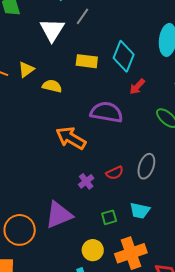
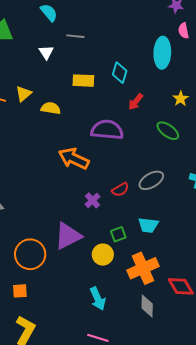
gray line: (82, 16) -> (75, 36), turned 66
white triangle: (52, 30) -> (46, 52), size x0.6
cyan diamond: (124, 56) -> (120, 73), size x0.7
gray ellipse: (146, 166) -> (151, 180), turned 45
yellow circle: (93, 250) -> (103, 255), moved

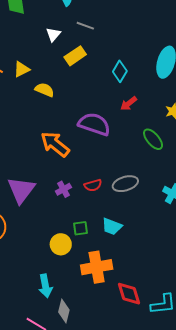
yellow rectangle: (83, 81) -> (75, 56), moved, turned -50
purple triangle: (68, 236) -> (21, 190), moved, turned -40
gray diamond: (147, 306) -> (64, 311), moved

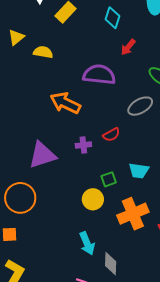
gray ellipse: (125, 184) -> (140, 106), moved
purple cross: (63, 189) -> (83, 145), turned 35
purple triangle: (21, 190) -> (42, 155), turned 48

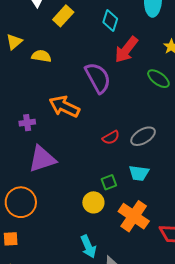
red arrow: (128, 47) -> (126, 50), size x1.6
purple semicircle: (99, 75) -> (98, 78), turned 56
gray ellipse: (140, 106) -> (143, 136), moved
purple cross: (83, 145) -> (27, 123), moved
orange cross: (133, 214) -> (134, 216), turned -32

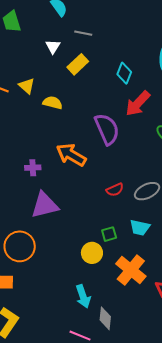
yellow triangle: (14, 42) -> (27, 86), turned -42

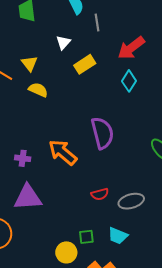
gray line: (83, 33) -> (97, 23), moved, turned 60
yellow triangle: (27, 86) -> (29, 63), moved
yellow semicircle: (53, 103) -> (38, 90), moved
red arrow: (138, 103) -> (131, 48), moved

